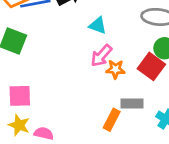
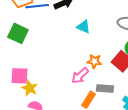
pink arrow: (101, 56) -> (80, 76), moved
yellow star: (19, 125) -> (30, 88), moved

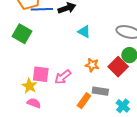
pink square: (20, 76) -> (41, 74), moved
pink arrow: (80, 76) -> (63, 77), moved

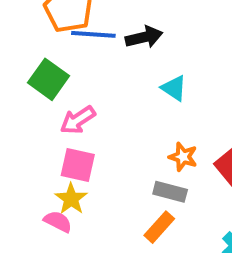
pink arrow: (63, 77) -> (78, 120), moved
yellow star: (29, 86) -> (71, 199), moved
gray rectangle: (100, 91) -> (170, 192), moved

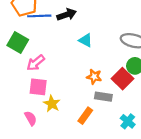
gray rectangle: (170, 192) -> (103, 97), moved
yellow star: (71, 199) -> (52, 104), moved
pink semicircle: (58, 222) -> (31, 118), turned 40

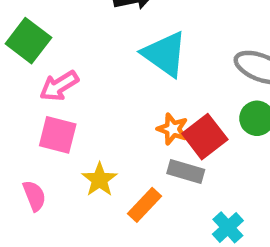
cyan triangle: (85, 40) -> (165, 54), size x1.6
red square: (123, 79) -> (205, 137), moved
yellow star: (52, 104) -> (100, 180), moved

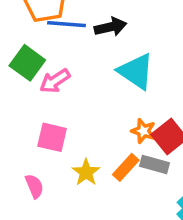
pink arrow: (59, 86) -> (55, 81), moved
orange rectangle: (145, 205) -> (126, 167), moved

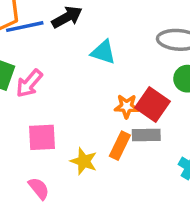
cyan triangle: (136, 71) -> (103, 52), size x0.7

